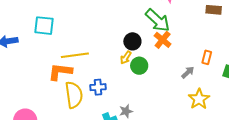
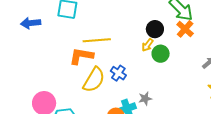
blue cross: (98, 87) -> (118, 73), turned 35
yellow semicircle: (74, 95) -> (94, 80), turned 36

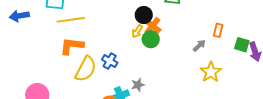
orange cross: (185, 29) -> (153, 26), moved
yellow line: (97, 40) -> (71, 20), moved

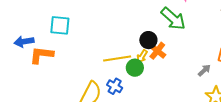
yellow line: (71, 20) -> (117, 58), moved
green circle: (151, 39) -> (135, 68), moved
orange L-shape: (72, 46) -> (41, 55), moved

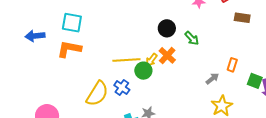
green arrow: (173, 19) -> (192, 38), moved, size x0.6
black circle: (148, 40) -> (167, 28), moved
orange L-shape: (41, 55) -> (69, 49), moved

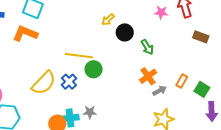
orange cross: (167, 55) -> (148, 76), moved
yellow arrow: (152, 60) -> (108, 20), moved
green square: (255, 81) -> (202, 89), moved

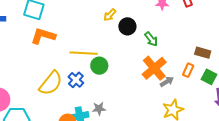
orange L-shape: (25, 34) -> (43, 36), moved
brown rectangle: (201, 37) -> (203, 53), moved
orange cross: (148, 76) -> (154, 68), size x1.4

